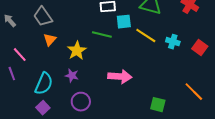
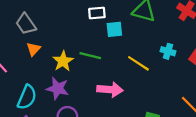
green line: (102, 35) -> (90, 56), moved
yellow line: (146, 36) -> (138, 63), moved
purple star: (72, 76) -> (58, 88), size x1.5

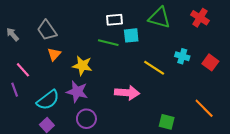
green line: (90, 56) -> (108, 43), moved
yellow star: (63, 61) -> (82, 66), turned -30
cyan semicircle: (27, 97) -> (48, 100), turned 30

